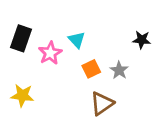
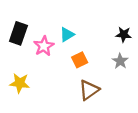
cyan triangle: (77, 40) -> (67, 34), turned 42
gray star: (119, 70) -> (120, 61), moved

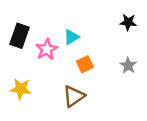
black star: (124, 34) -> (128, 22), moved
brown triangle: (89, 90) -> (74, 96), moved

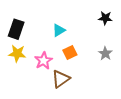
pink star: (47, 49) -> (44, 61), moved
yellow star: (21, 89) -> (17, 54), moved

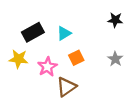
black rectangle: (16, 29) -> (33, 32), moved, turned 42

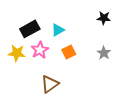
pink star: (47, 67) -> (40, 50), moved
brown triangle: (66, 87) -> (50, 84), moved

